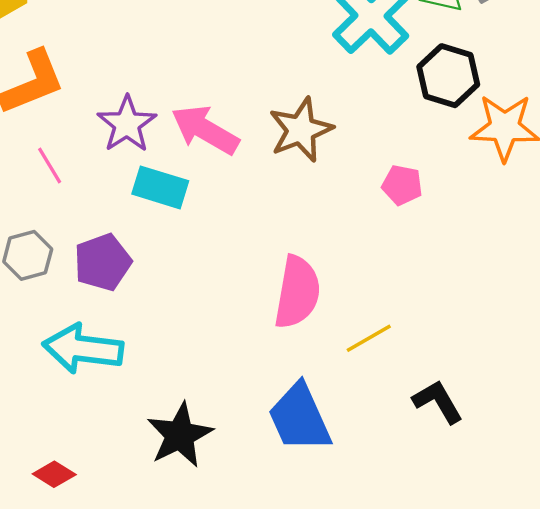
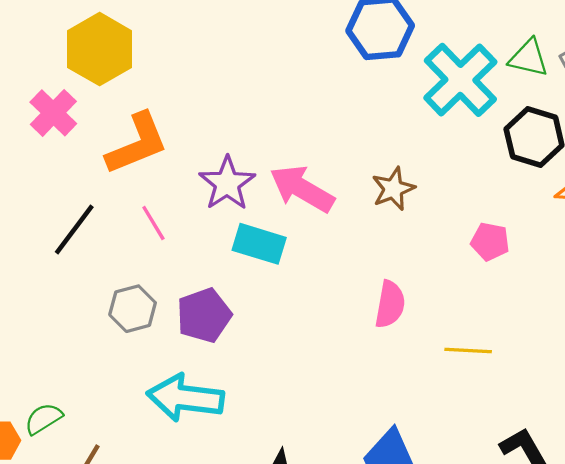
brown star: (301, 130) -> (393, 189), size x0.7
pink semicircle: (297, 292) -> (390, 304), moved, size x0.7
yellow line: (369, 338) -> (468, 351), moved, turned 33

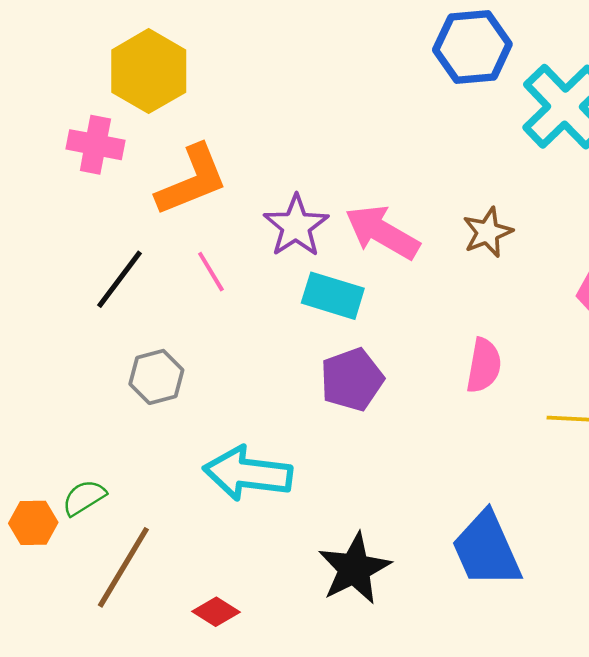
pink cross: (53, 113) -> (95, 145), turned -33
gray hexagon: (133, 309) -> (156, 377), moved
purple pentagon: (204, 315) -> (352, 379), moved

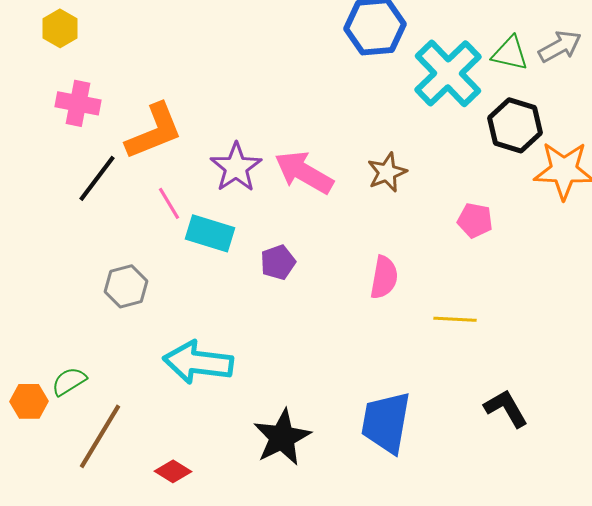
yellow hexagon: (149, 71) -> (60, 28), moved, size x0.6
black line: (120, 279) -> (97, 178), moved
cyan rectangle: (333, 296) -> (210, 233), moved
purple pentagon: (352, 379) -> (278, 262), moved, size x0.7
blue trapezoid: (486, 550) -> (386, 422), turned 34

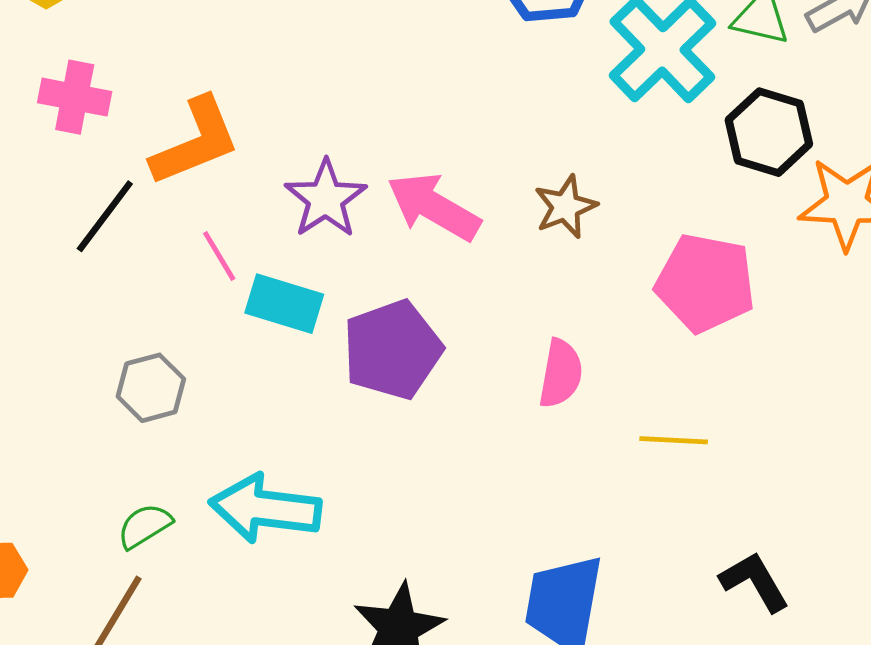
pink pentagon: (475, 220) -> (705, 283), size x1.8
purple pentagon: (278, 262) -> (392, 350), size x1.8
green semicircle: (69, 381) -> (145, 526), moved

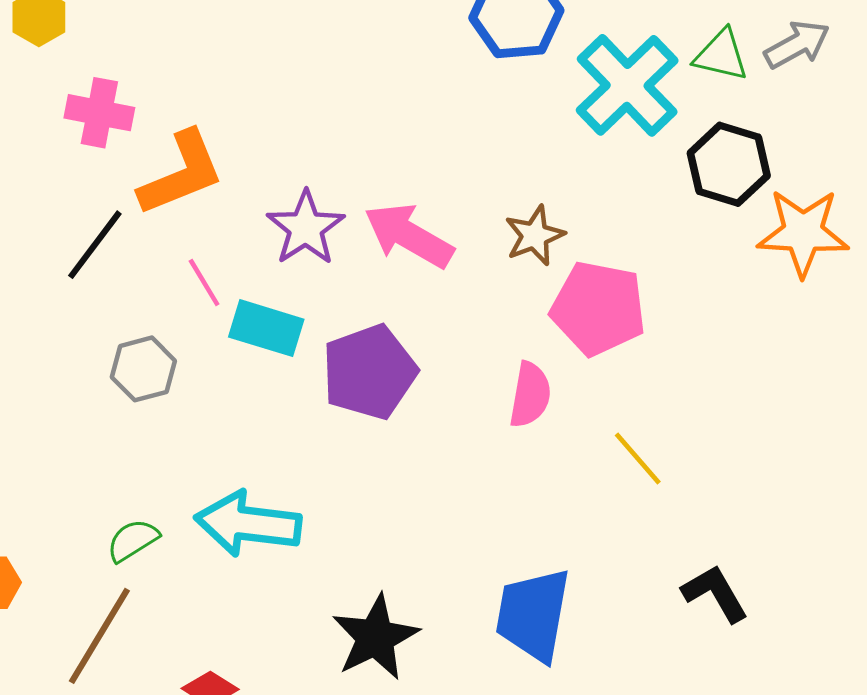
pink cross: (75, 97) -> (99, 113), moved
pink pentagon: (705, 283) -> (598, 308), moved
gray hexagon: (151, 388) -> (143, 369), moved
yellow line: (674, 440) -> (638, 458), turned 46

